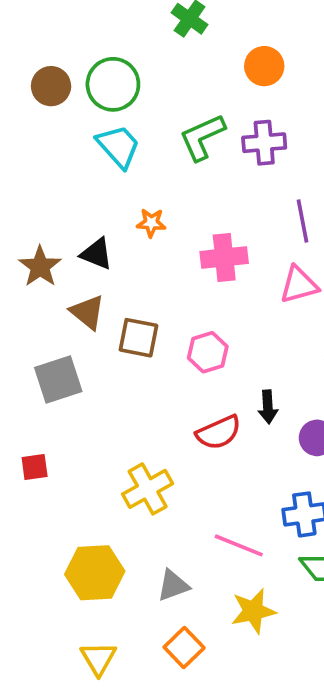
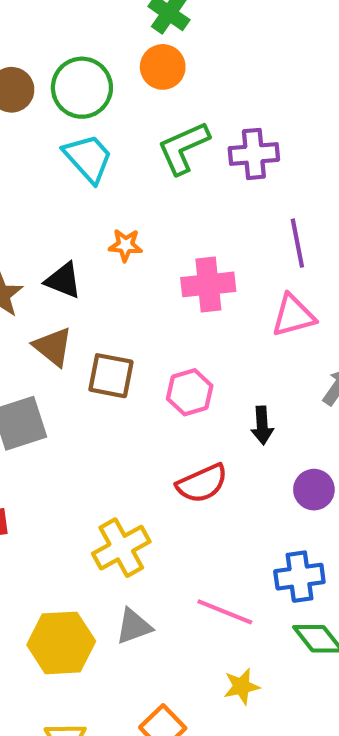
orange circle: (264, 66) -> (163, 67), moved
black arrow: (268, 407) -> (262, 425), moved
gray triangle: (173, 586) -> (134, 626), moved
yellow star: (253, 611) -> (241, 686), size x0.7

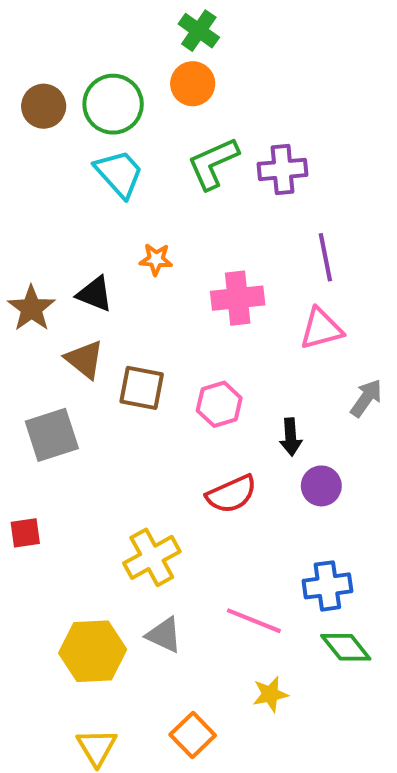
purple circle: (314, 490) -> (321, 486), moved
gray triangle: (134, 626) -> (164, 635), turned 45

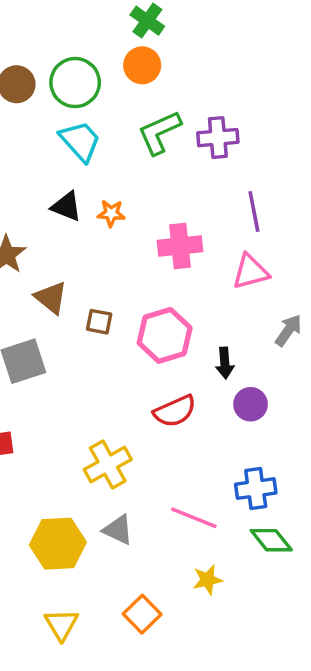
black triangle: (95, 294) -> (66, 206), moved
brown square: (142, 388) -> (99, 322), size x0.7
pink hexagon: (219, 404) -> (165, 335), size x1.4

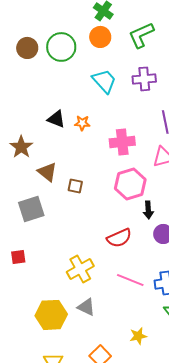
green L-shape: (159, 132) -> (141, 35), moved
cyan trapezoid: (80, 141) -> (104, 81), moved
pink hexagon: (165, 335) -> (130, 184), moved
pink line: (194, 518) -> (130, 280), moved

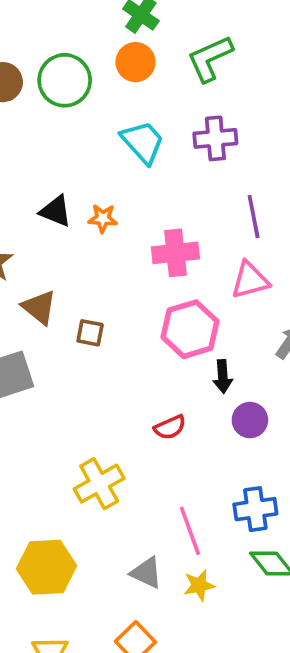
red semicircle: (119, 238) -> (170, 427), size x0.7
pink line: (130, 280) -> (190, 531), moved, turned 48
gray triangle: (86, 307) -> (146, 573), moved
yellow star: (138, 336) -> (199, 585), moved

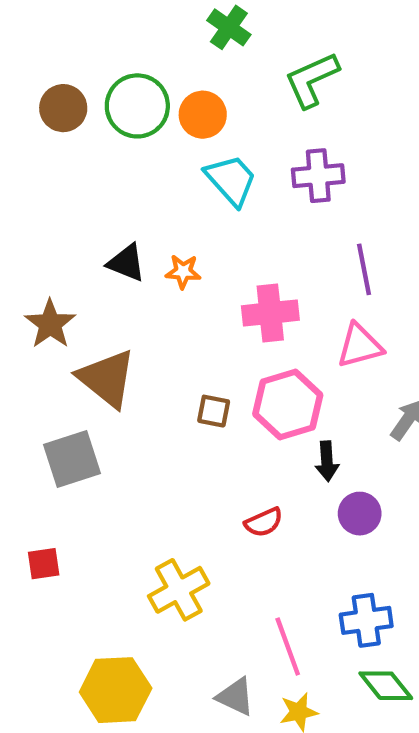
orange circle: (135, 62) -> (203, 115), moved
brown triangle: (39, 307) -> (107, 378), size x1.4
brown square: (90, 333) -> (214, 411), moved

